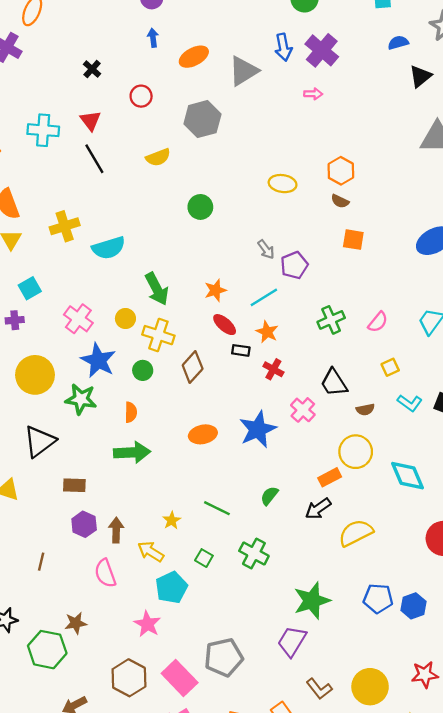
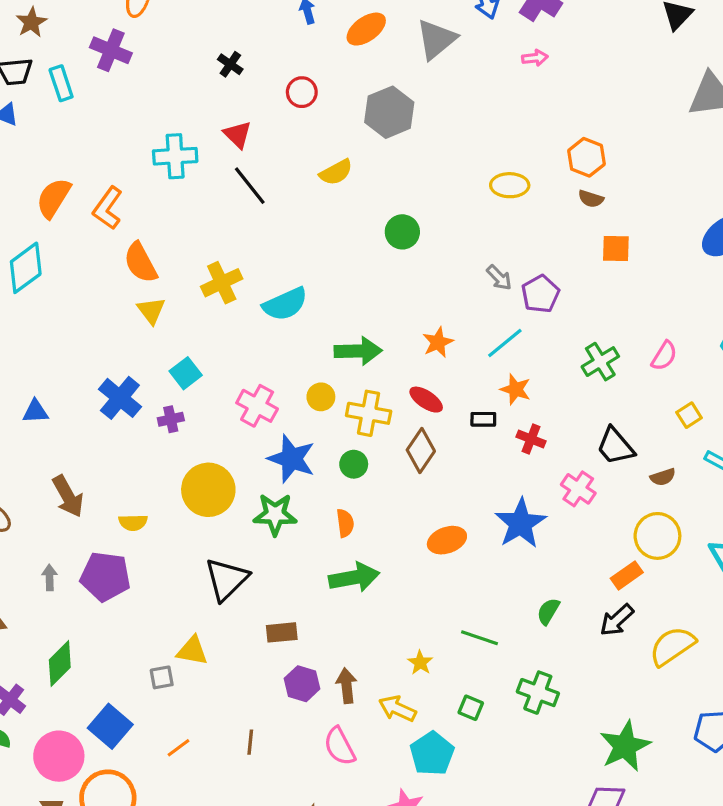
green arrow: (157, 289) -> (358, 351), turned -56
red ellipse: (225, 325) -> (426, 400), moved

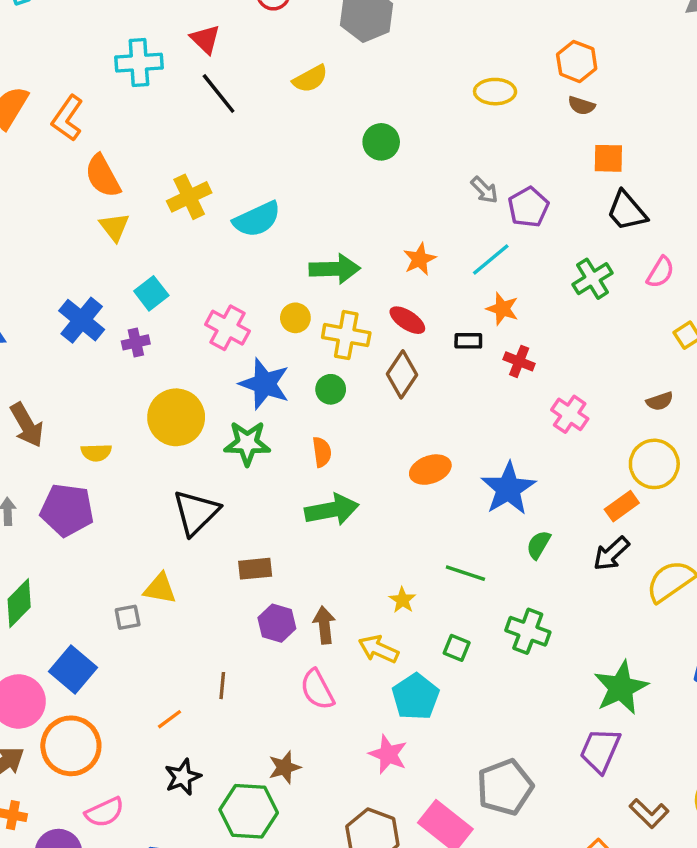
black trapezoid: (615, 446) -> (627, 211), moved
blue star: (520, 523) -> (508, 489), moved
orange line: (179, 748) -> (169, 719), moved

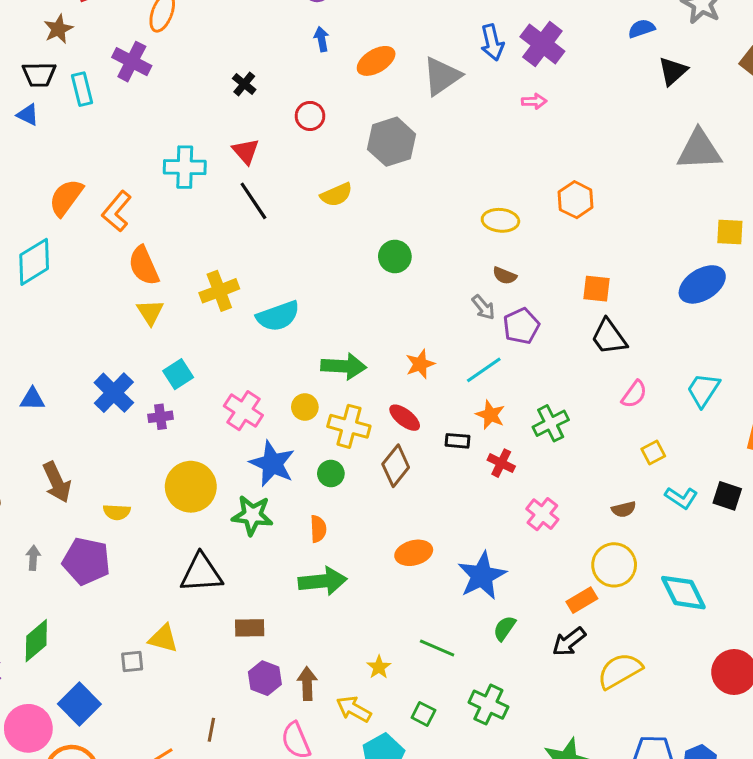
brown semicircle: (582, 106) -> (505, 276), moved
green cross: (592, 279) -> (551, 423), moved
black triangle: (196, 512) -> (201, 573), turned 36

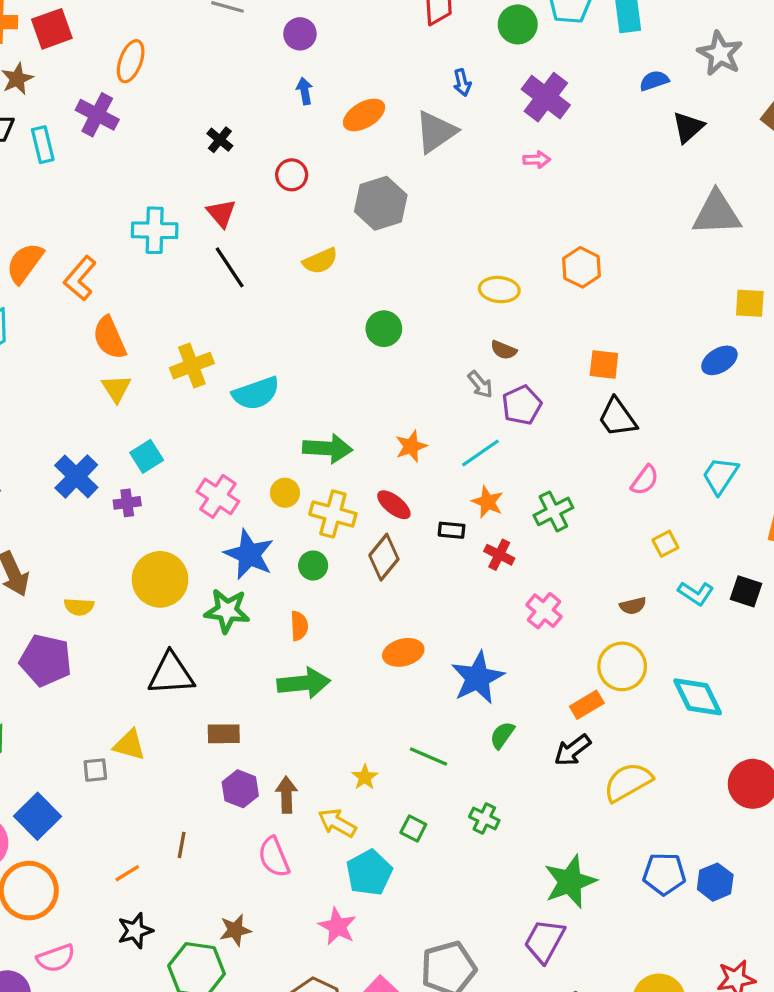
blue arrow: (492, 42) -> (462, 83), moved, size x0.7
blue ellipse: (702, 284) -> (719, 360), size x0.7
green cross: (488, 705) -> (484, 819), size x0.7

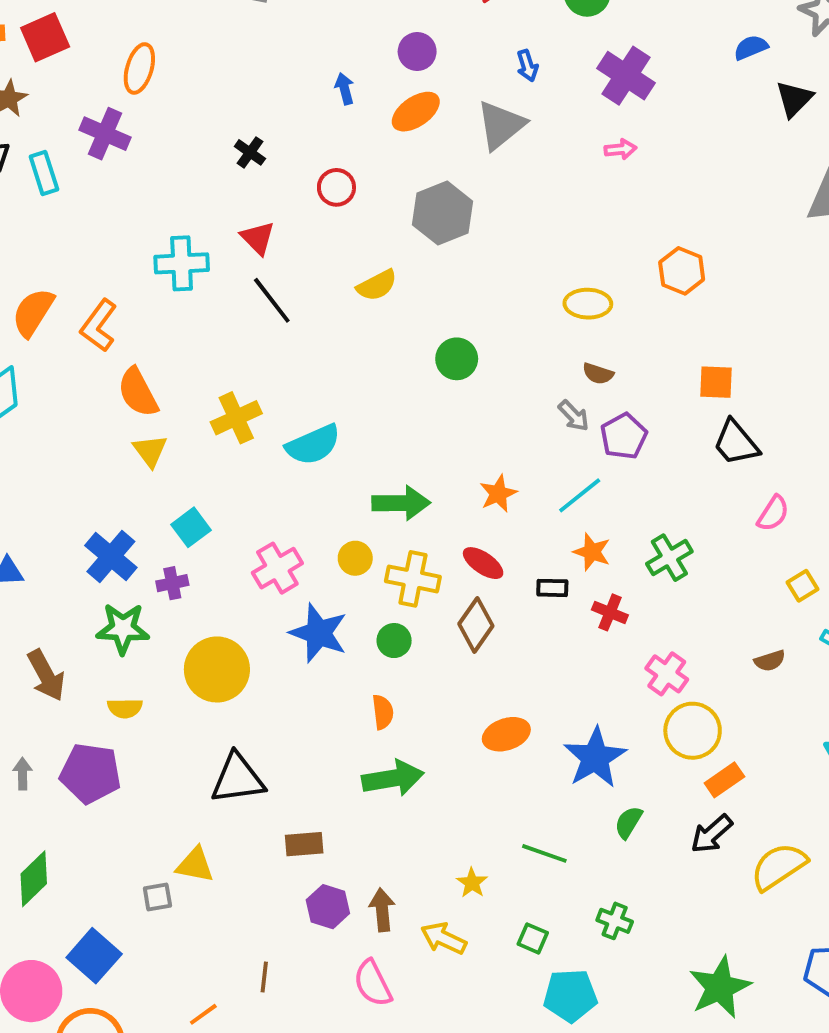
purple circle: (300, 34) -> (417, 52), moved
pink cross: (218, 496) -> (277, 568), turned 30
green star: (227, 611) -> (123, 629), moved
yellow circle: (622, 666) -> (693, 731), moved
cyan pentagon: (369, 873) -> (570, 996), moved, turned 30

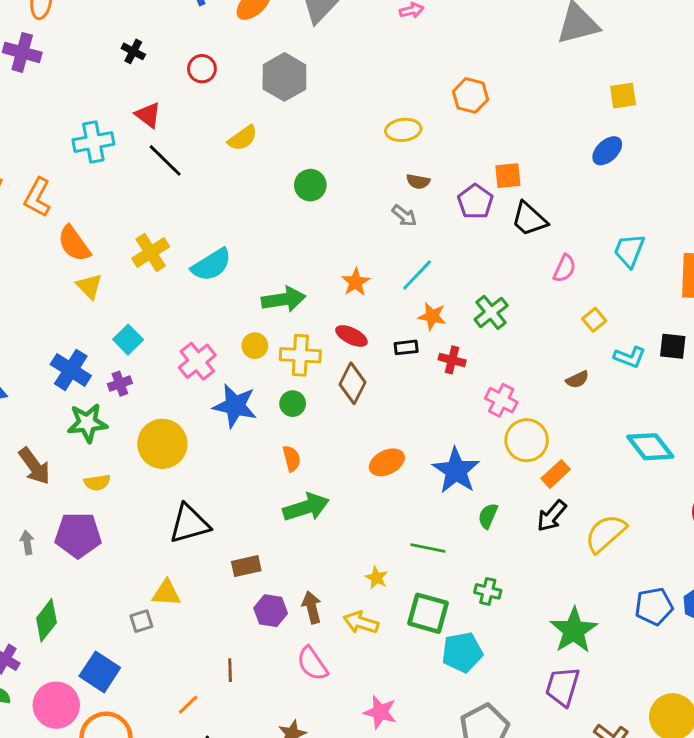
purple pentagon: (624, 436) -> (475, 202), moved
green square: (533, 938) -> (428, 613), size x1.8

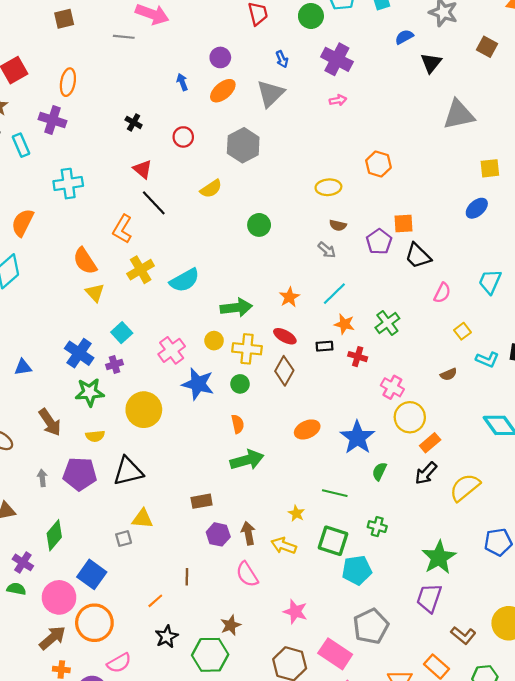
cyan cross: (93, 142) -> (68, 184), moved
orange L-shape: (38, 197) -> (122, 229), moved
black triangle: (189, 524) -> (128, 471), moved

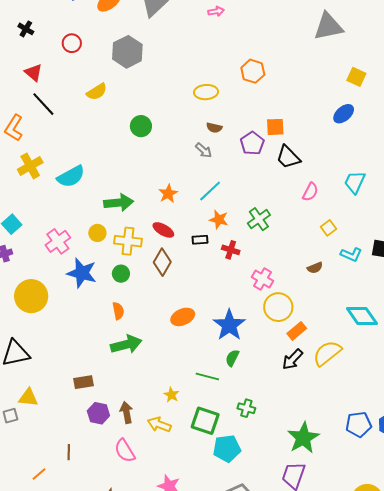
yellow square: (490, 168) -> (356, 77), turned 30
green semicircle: (379, 471) -> (232, 358), moved
yellow semicircle: (465, 487) -> (327, 353), moved

